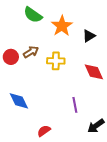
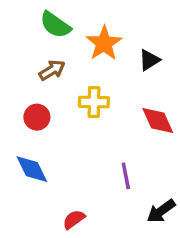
brown arrow: (31, 52) -> (52, 70), moved
red circle: (11, 57) -> (37, 117), moved

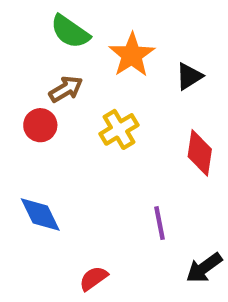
yellow cross: (94, 102) -> (119, 129), turned -32
red circle: (37, 117) -> (40, 125), moved
red diamond: (158, 120) -> (200, 153), turned 33

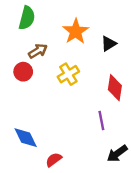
green semicircle: (70, 32) -> (27, 18), moved, turned -110
blue diamond: (40, 215) -> (26, 138), moved
purple line: (159, 223) -> (101, 121), moved

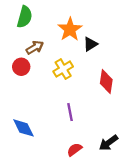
black triangle: (109, 44) -> (90, 44), moved
purple line: (101, 121) -> (70, 112), moved
red semicircle: (54, 160) -> (75, 150), moved

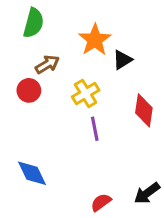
purple line: (70, 112) -> (95, 129), moved

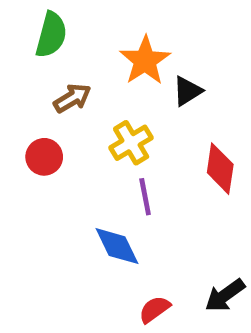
red circle: (29, 90) -> (44, 157), moved
blue diamond: (32, 173) -> (117, 246), moved

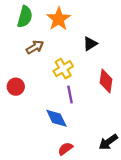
orange star: (145, 61) -> (59, 19), moved
red circle: (44, 157) -> (16, 87), moved
red semicircle: (154, 309) -> (65, 149), moved

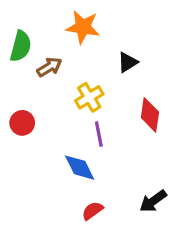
green semicircle: (25, 17) -> (21, 46), moved
orange star: (59, 19) -> (83, 27), turned -30

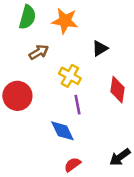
green semicircle: (21, 46) -> (27, 17), moved
yellow cross: (89, 97) -> (70, 76), turned -30
red circle: (22, 123) -> (17, 96), size x1.5

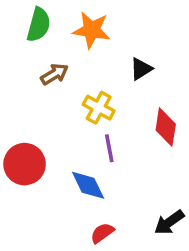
red circle: (17, 96) -> (25, 164), moved

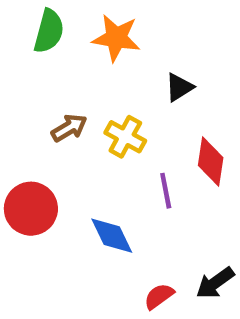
brown arrow: (55, 74) -> (69, 128), moved
purple line: (109, 148) -> (166, 191), moved
red semicircle: (102, 233) -> (159, 296), moved

